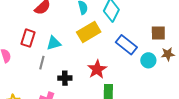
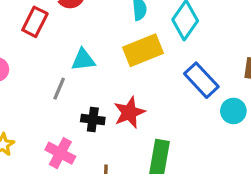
red rectangle: (28, 38) -> (35, 22), moved
red star: (97, 69) -> (129, 112), moved

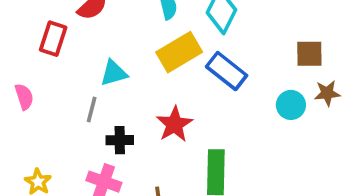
blue rectangle: (201, 80) -> (227, 71), moved
black cross: (93, 120) -> (120, 140), moved

